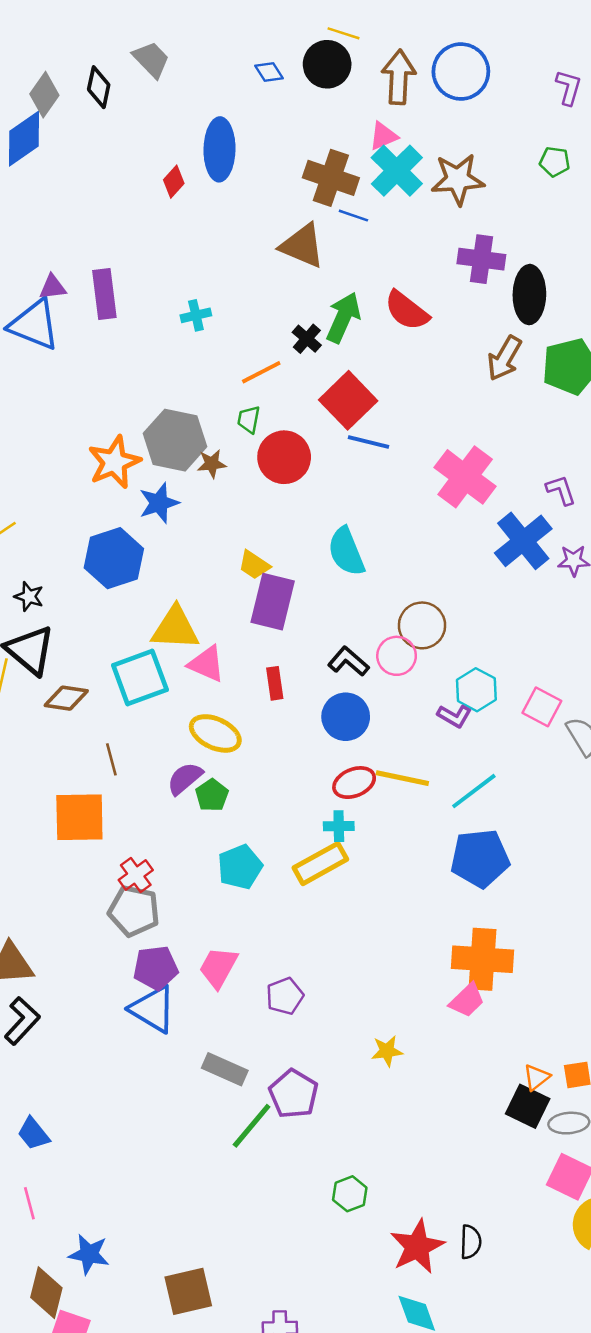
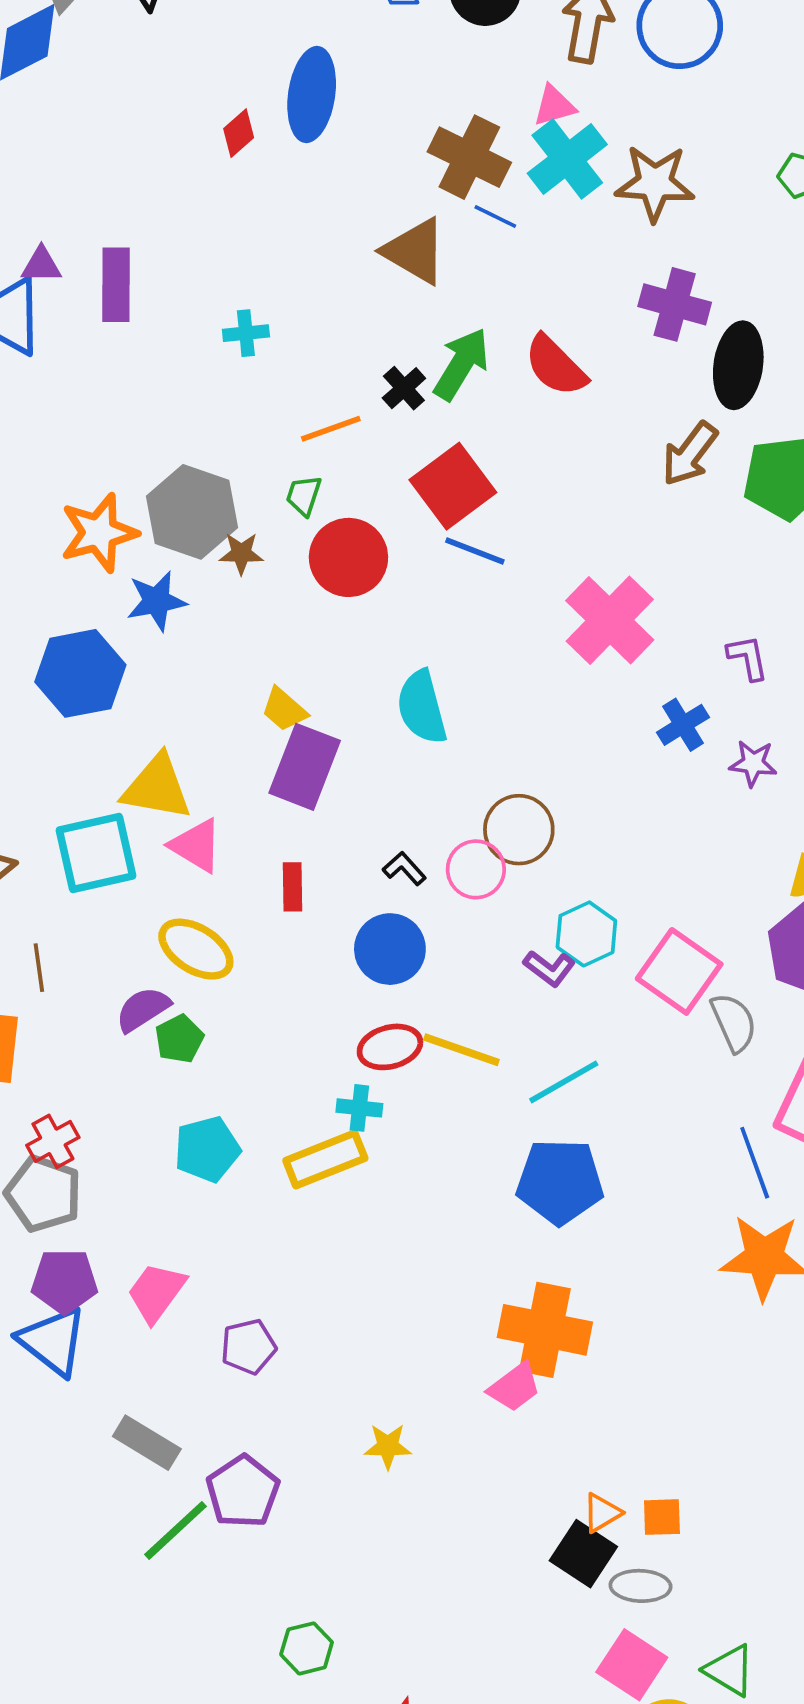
blue cross: (523, 541) -> (683, 725), size x0.6
black L-shape: (348, 661) -> (404, 869), size x0.7
pink square: (542, 707) -> (679, 971), size x1.4

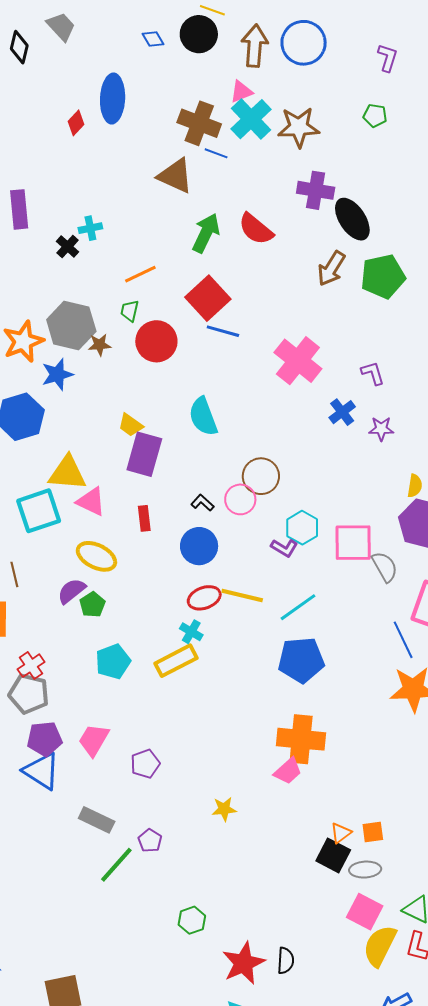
black ellipse: (738, 365) -> (352, 219), turned -36
black cross: (404, 388) -> (68, 247), moved
pink square: (679, 971) -> (353, 543), turned -30
cyan cross: (359, 1108) -> (191, 632), turned 30
purple pentagon: (243, 1492) -> (150, 841), size x0.6

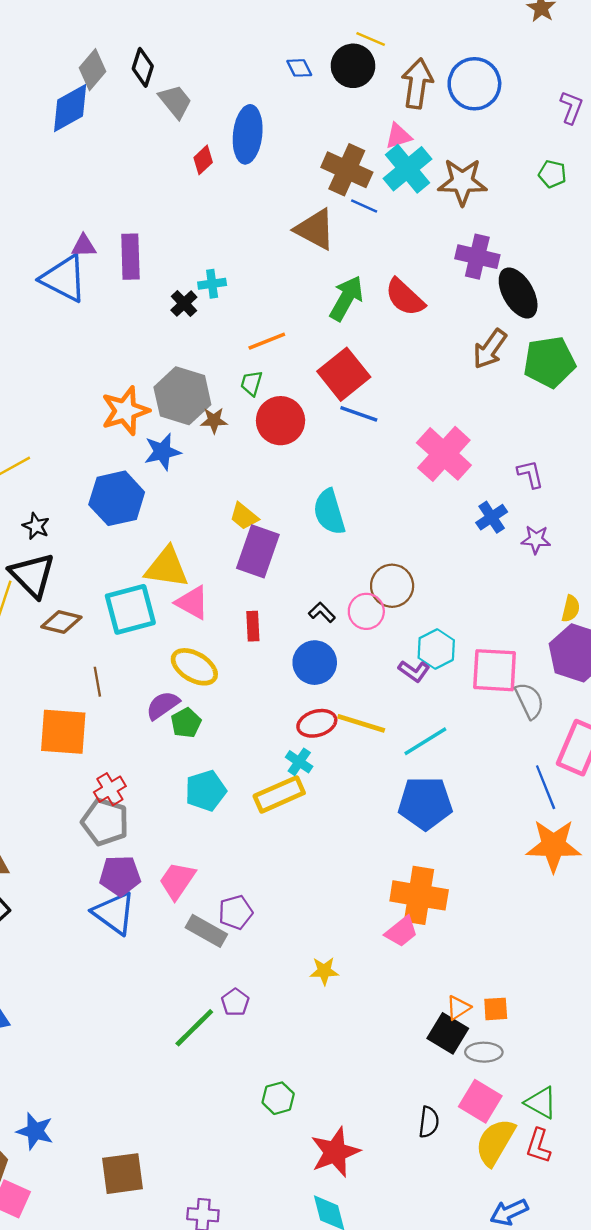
gray trapezoid: (61, 27) -> (175, 101), moved
gray rectangle: (97, 820) -> (206, 931), moved
black semicircle: (286, 961) -> (429, 1122), moved

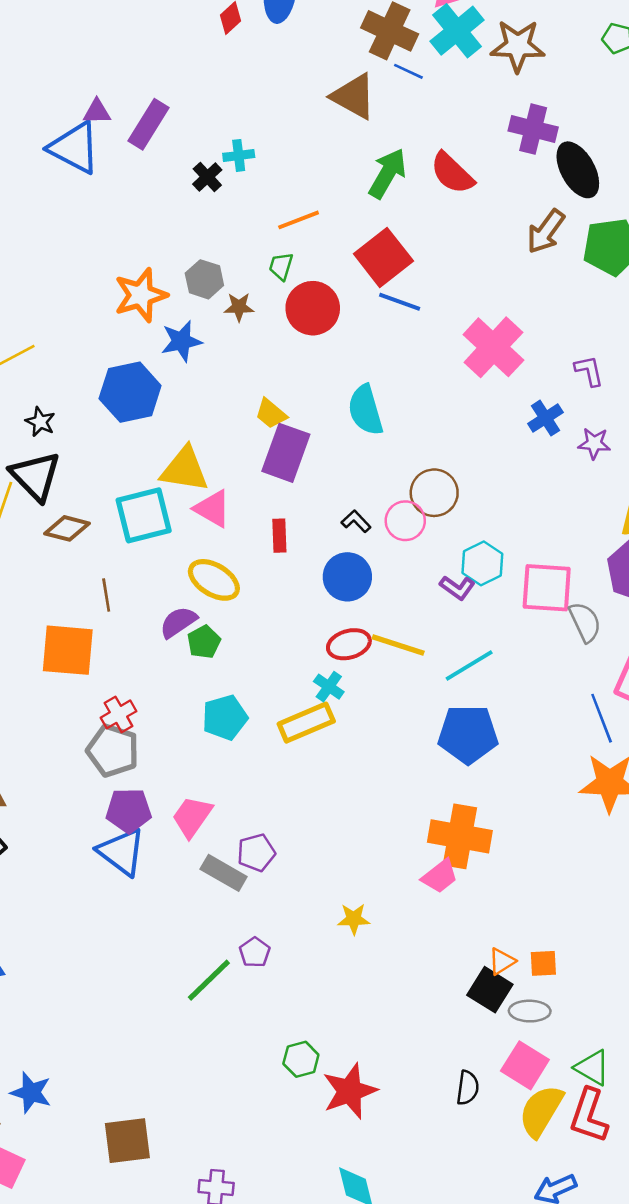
purple rectangle: (130, 257) -> (149, 124), turned 33
gray hexagon: (182, 396) -> (204, 279), size x0.6
red L-shape: (538, 1146) -> (589, 1116), size x1.4
red star: (335, 1152) -> (350, 1091), moved

